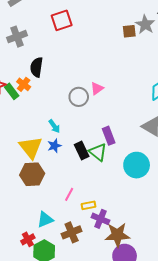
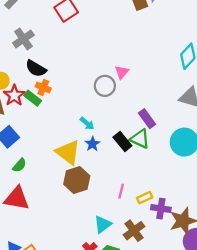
black semicircle: (37, 67) -> (36, 68), moved, turned -54

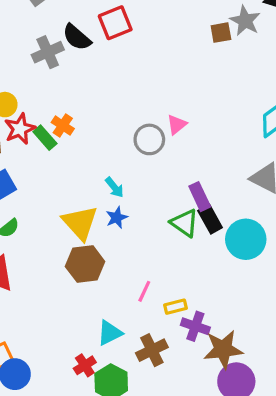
black semicircle: (36, 68) -> (77, 37), moved
black rectangle: (122, 142) -> (210, 219), moved

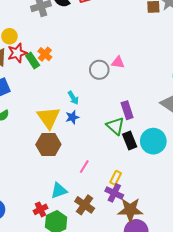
pink triangle: (177, 125) -> (118, 62), turned 40
black rectangle: (210, 219) -> (130, 141), moved
yellow rectangle: (175, 307) -> (116, 178), moved, turned -56
brown cross: (152, 350) -> (85, 205), turned -36

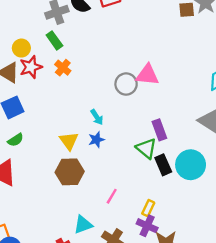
green rectangle: (33, 60) -> (54, 40), moved
pink triangle: (118, 62) -> (147, 75), size x1.5
yellow triangle: (48, 118) -> (69, 141), size x0.7

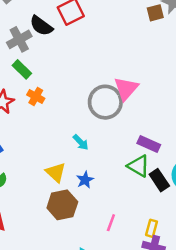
pink triangle: (147, 75) -> (126, 88), turned -45
gray circle: (126, 84) -> (105, 102), size x1.4
purple rectangle: (159, 130) -> (149, 144), turned -36
blue star: (96, 140) -> (85, 180), moved

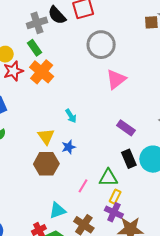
orange cross: (36, 97) -> (42, 72), size x1.6
gray circle: (105, 102) -> (101, 45), moved
green triangle: (139, 166) -> (108, 178), moved, turned -42

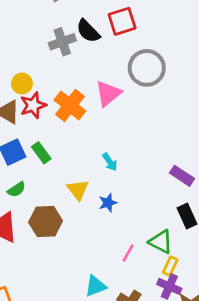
green rectangle: (34, 48) -> (41, 153), moved
pink triangle: (116, 79) -> (108, 94), moved
brown hexagon: (46, 164) -> (46, 222), moved
green triangle: (108, 178) -> (161, 242), turned 30

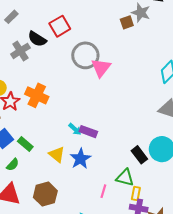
pink triangle: (108, 94) -> (101, 68), moved
green rectangle: (41, 153) -> (25, 144), moved
purple rectangle: (182, 176) -> (88, 132), moved
blue star: (108, 203) -> (80, 159), size x1.5
brown hexagon: (46, 222) -> (45, 194), moved

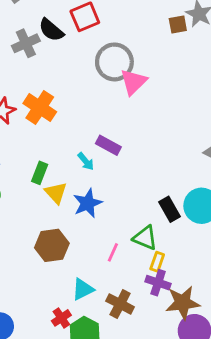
purple rectangle: (88, 132) -> (108, 145), moved
green rectangle: (25, 144) -> (40, 173), moved, turned 63
brown hexagon: (45, 194) -> (52, 245), moved

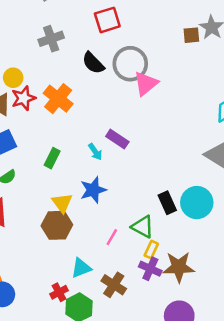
black semicircle: (51, 30) -> (93, 63), moved
yellow triangle: (56, 193) -> (62, 203), moved
brown star: (183, 303) -> (179, 267), moved

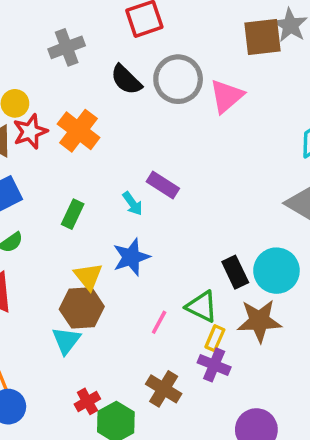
brown square: (191, 35) -> (262, 37), size x1.6
pink triangle: (146, 84) -> (227, 96), moved
brown star: (179, 267) -> (259, 321), moved
cyan triangle: (81, 268) -> (66, 340), moved, turned -30

